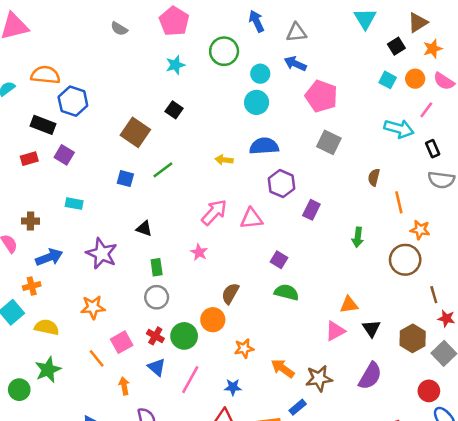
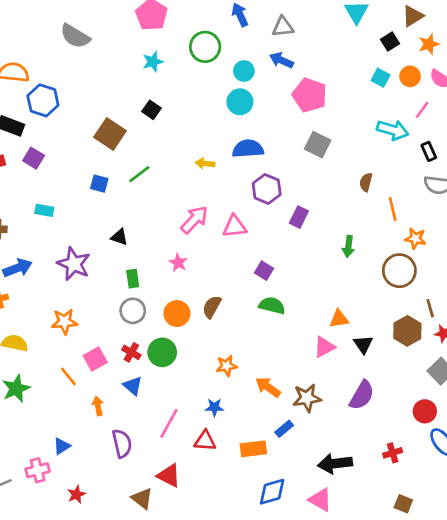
gray semicircle: (119, 29) -> (75, 36), moved, size x1.6
orange circle: (213, 320) -> (177, 313), moved
brown hexagon: (413, 338) -> (407, 331), moved
pink line: (190, 380) -> (169, 423), moved

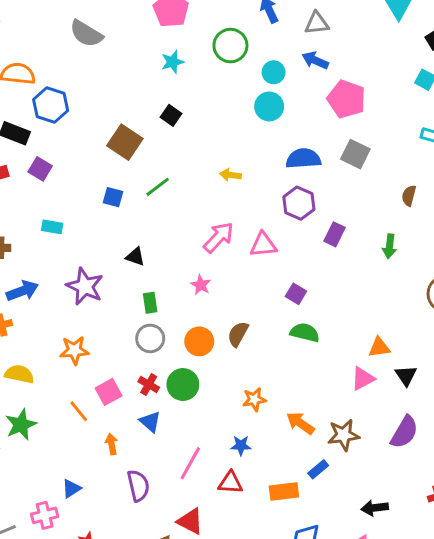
blue semicircle: (248, 149) -> (303, 159), moved
green arrow: (348, 247) -> (390, 246), moved
black arrow: (335, 464) -> (375, 508), size x0.7

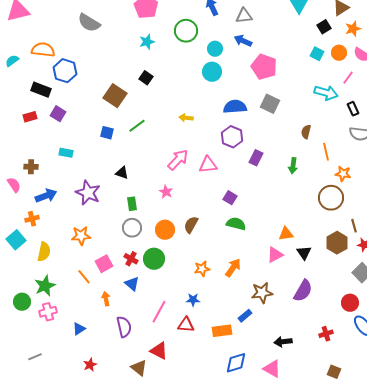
yellow semicircle: (19, 374) -> (44, 252), turned 90
orange arrow: (300, 423) -> (233, 268), moved, turned 90
pink cross: (45, 515) -> (48, 312), moved

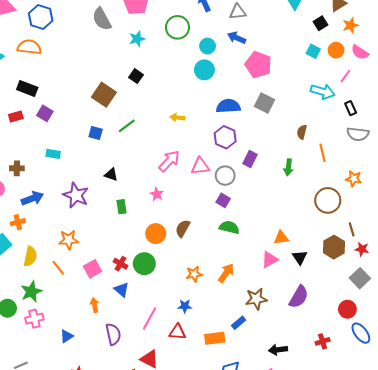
gray semicircle: (89, 23) -> (102, 19), moved, turned 30
blue hexagon: (65, 71) -> (41, 17), moved
orange star: (343, 174) -> (354, 179), moved
gray circle: (132, 228) -> (225, 176), moved
orange line: (84, 277) -> (58, 268), moved

